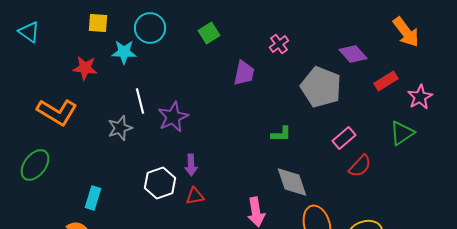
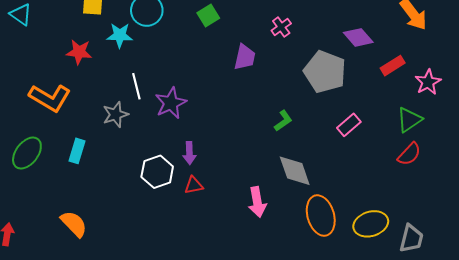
green L-shape: (281, 134) -> (283, 121), turned -35
red semicircle: (360, 166) -> (409, 154), moved
cyan rectangle: (93, 198) -> (77, 151), moved

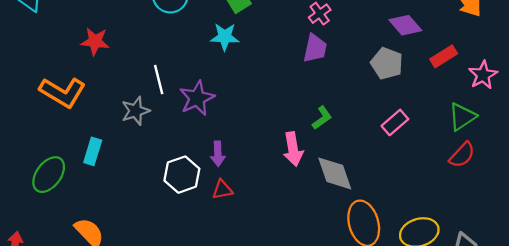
cyan star: (120, 35) -> (225, 37), moved
purple trapezoid: (245, 57) -> (315, 48), moved
gray pentagon: (325, 72) -> (387, 63), moved, size x0.7
green ellipse: (27, 153) -> (49, 175), moved
pink arrow: (257, 202) -> (293, 149), moved

